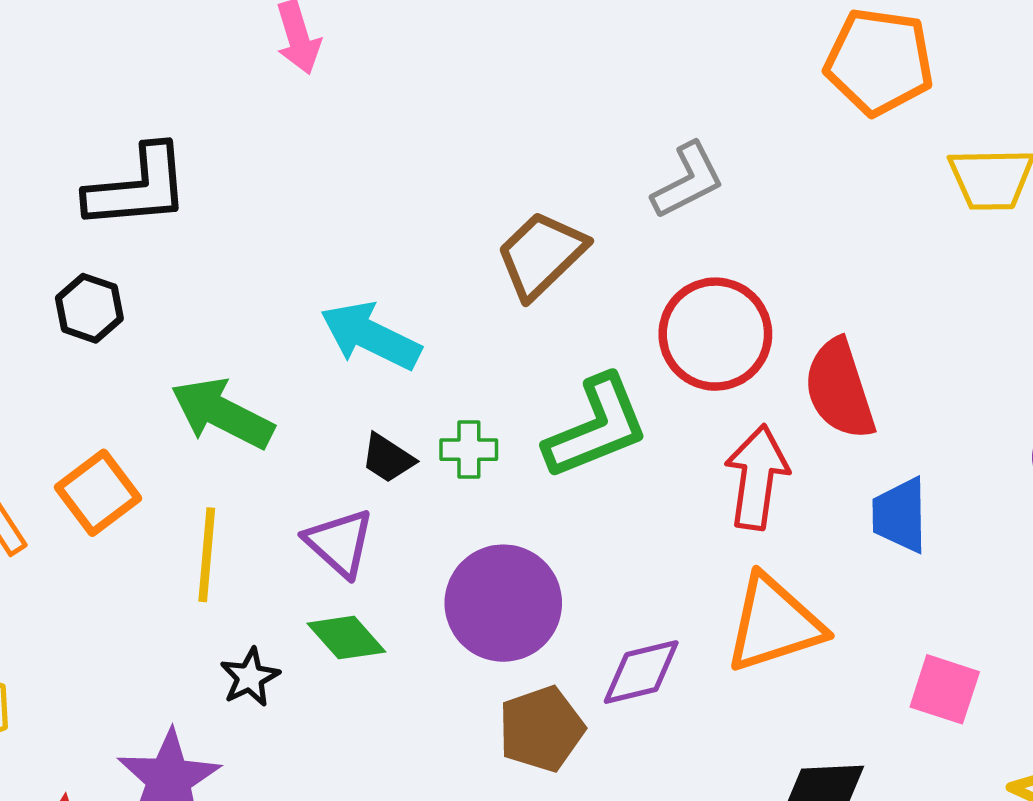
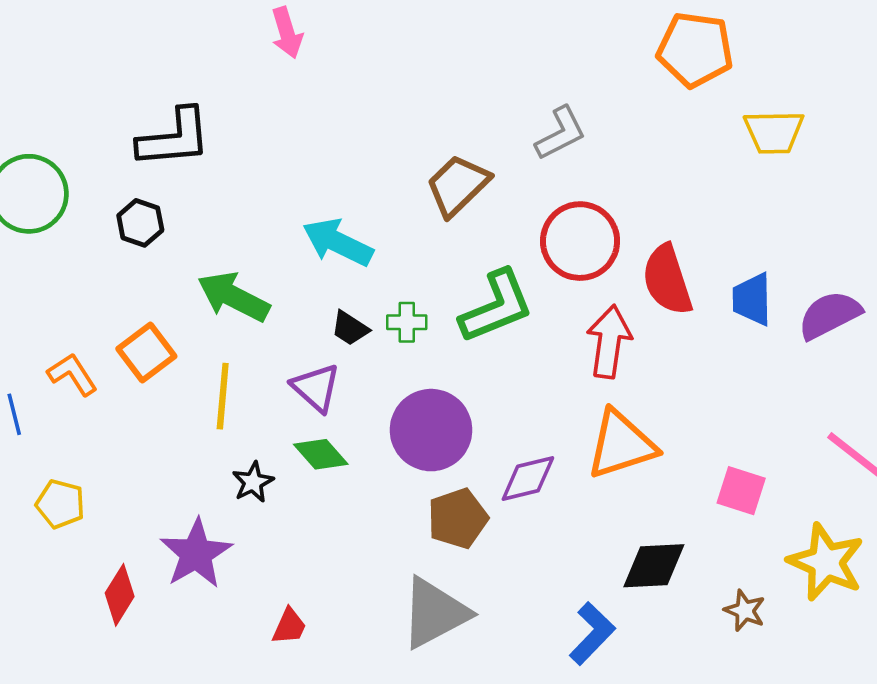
blue trapezoid: (900, 515) -> (752, 299), moved

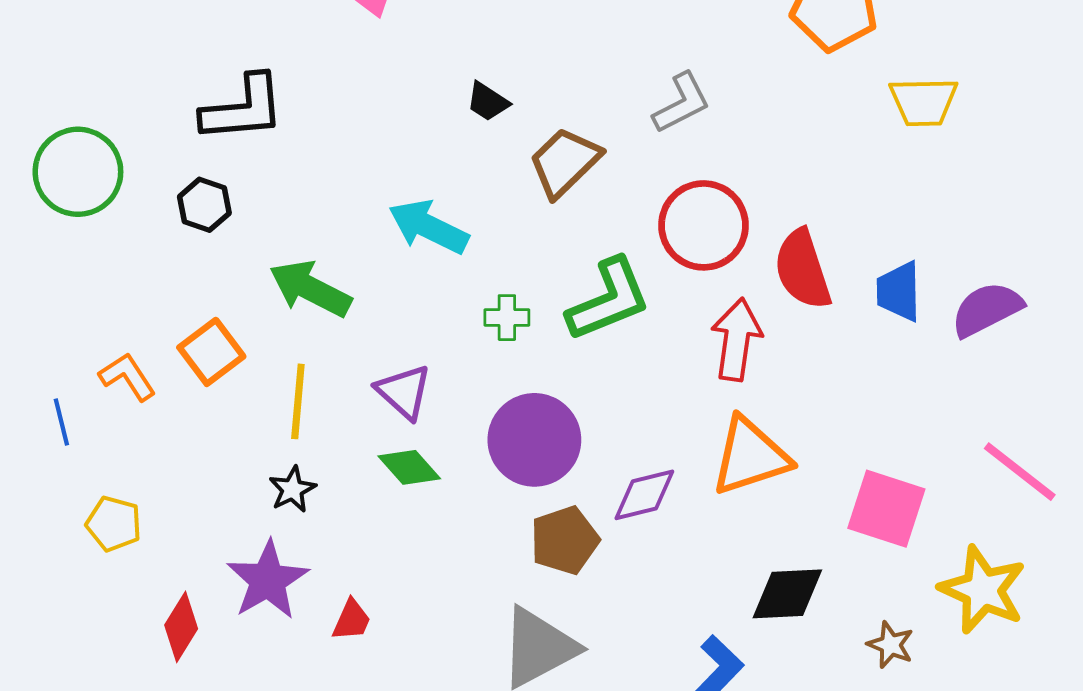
black trapezoid: (350, 328) -> (488, 102), moved
black star: (253, 482) -> (292, 489), moved
pink square: (741, 491) -> (886, 509), size x1.4
red trapezoid: (289, 626) -> (352, 620), moved

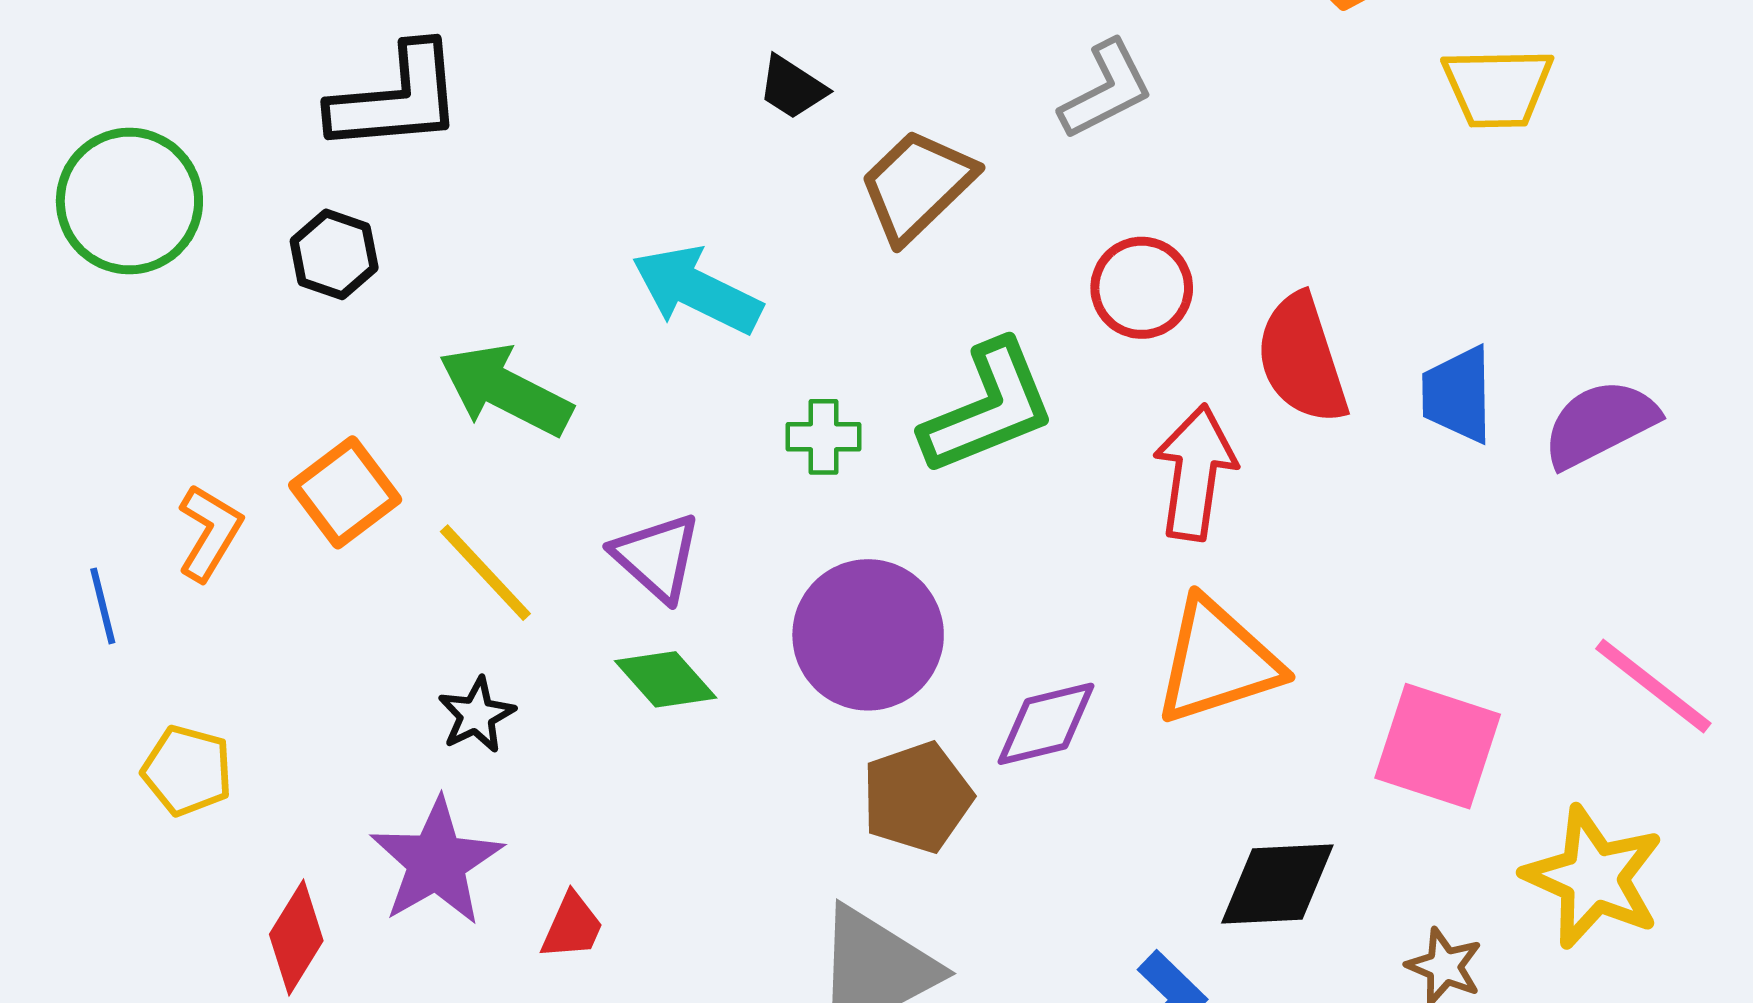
red circle: (704, 225) -> (1142, 288), size x0.7
orange L-shape: (127, 377) -> (210, 533), turned 64
yellow line: (298, 401) -> (485, 573), turned -48

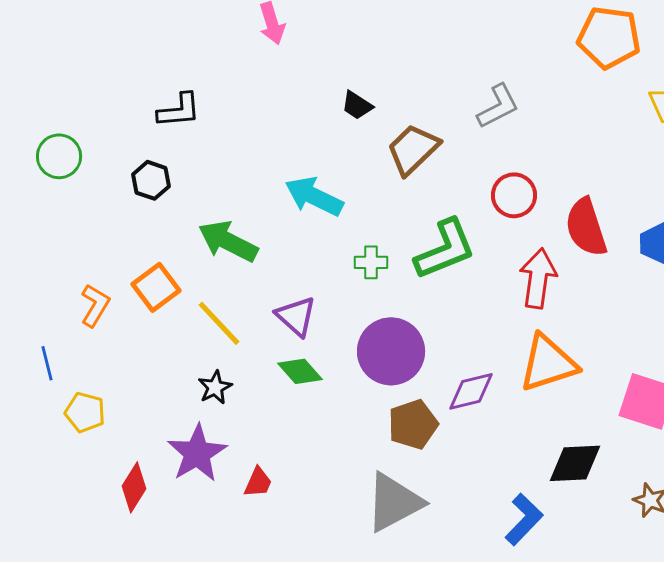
black L-shape: (396, 99) -> (179, 110), size x0.7
green circle: (129, 201) -> (59, 156), size x0.7
blue line: (103, 606) -> (47, 363), moved

